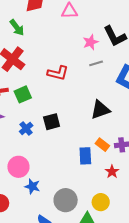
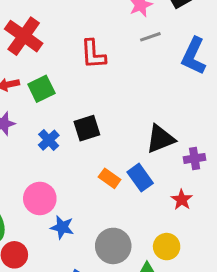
red L-shape: (58, 73) -> (93, 54), turned 75
black triangle: (100, 110) -> (160, 139), moved
orange rectangle: (102, 145) -> (110, 178), moved
blue rectangle: (85, 156) -> (140, 178), turned -30

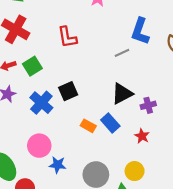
gray line: (150, 37) -> (122, 53), moved
blue cross: (49, 140) -> (41, 103), size x1.5

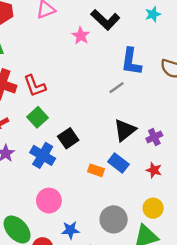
red L-shape: (67, 37) -> (35, 86), moved
green square: (32, 66) -> (38, 117), moved
blue star: (58, 165) -> (70, 230), moved

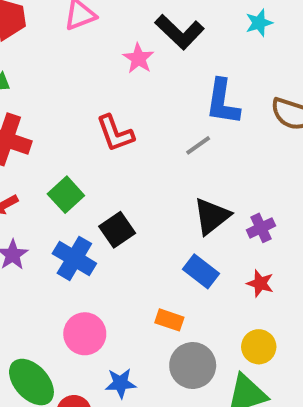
red L-shape: (35, 86) -> (115, 133), moved
orange rectangle: (96, 170) -> (169, 320), moved

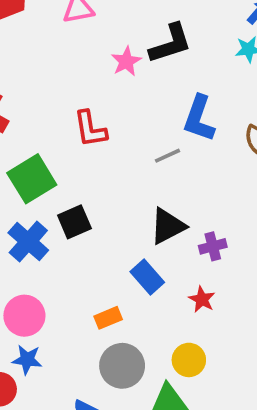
black L-shape: (180, 32) -> (170, 43), turned -72
green square: (66, 195) -> (32, 179), size x1.4
orange rectangle: (169, 320) -> (108, 318), turned -52
blue star: (121, 383) -> (27, 360), moved

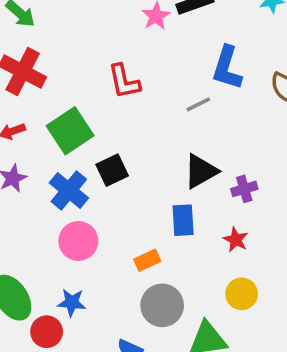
blue rectangle: (147, 277) -> (183, 220), turned 40
pink circle: (24, 316) -> (78, 241), moved
yellow circle: (189, 360) -> (242, 294), moved

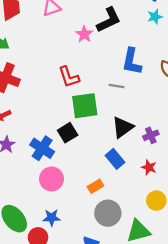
gray line: (198, 104) -> (117, 86), turned 42
green square: (70, 131) -> (85, 106), moved, turned 32
blue rectangle: (183, 220) -> (115, 159), turned -30

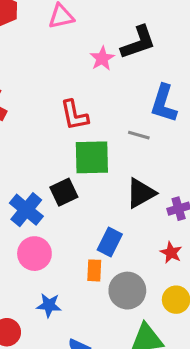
blue rectangle: (115, 159) -> (110, 242), moved, turned 60
orange rectangle: (96, 186) -> (94, 270), turned -63
gray circle: (108, 213) -> (127, 291), moved
blue star: (52, 218) -> (49, 305), moved

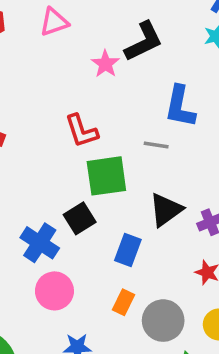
blue rectangle: (110, 242) -> (128, 250), moved
orange rectangle: (94, 270) -> (124, 302), turned 30

